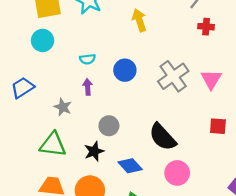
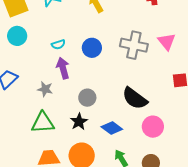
gray cross: (173, 76) -> (134, 45), turned -32
purple arrow: (88, 87) -> (63, 68), size x1.5

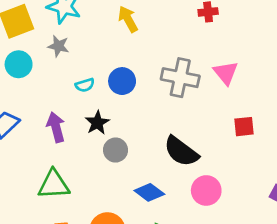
cyan semicircle: (58, 44) -> (85, 85), moved
purple arrow: (63, 68) -> (56, 127), moved
gray star: (45, 89) -> (58, 46), moved
black star: (79, 122) -> (97, 123), moved

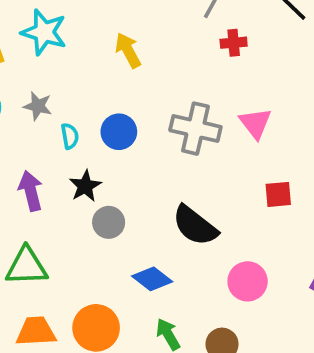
gray star: (58, 46) -> (38, 106), moved
cyan semicircle: (85, 85) -> (70, 136), turned -84
pink circle: (206, 190) -> (248, 281), moved

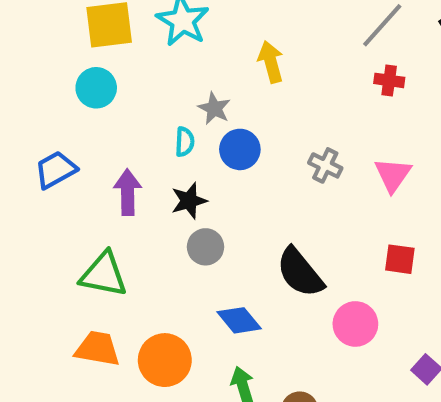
gray star: (38, 106) -> (214, 108), moved
gray cross: (195, 129) -> (325, 165), size x0.6
pink circle: (248, 281) -> (355, 324), moved

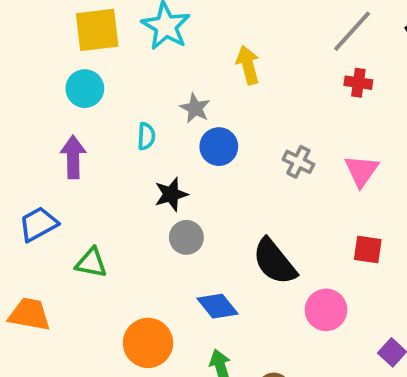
cyan semicircle: (185, 142) -> (146, 136), moved
blue trapezoid: (56, 170) -> (38, 224), moved
purple arrow: (128, 192) -> (73, 157), moved
green triangle: (104, 274) -> (91, 263), size x0.7
orange trapezoid: (98, 349) -> (29, 314), moved

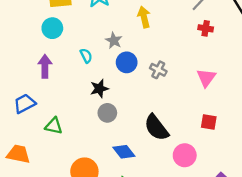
cyan semicircle: (146, 136) -> (86, 56), turned -32
gray cross: (298, 162) -> (158, 70), moved

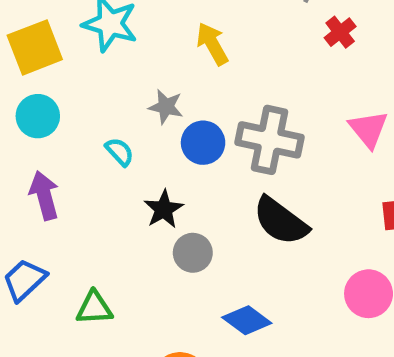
red cross: (206, 28) -> (340, 32), turned -32
gray cross: (158, 70) -> (270, 140), size x1.8
black semicircle: (156, 128) -> (281, 221), moved

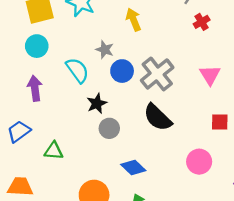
gray cross: (270, 140) -> (157, 74), turned 32
cyan semicircle: (120, 152) -> (77, 70), size x1.6

